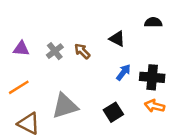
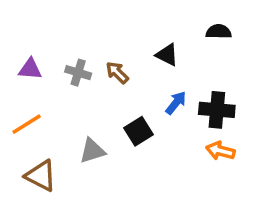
gray cross: (55, 51) -> (78, 73), turned -35
gray triangle: (65, 106) -> (92, 151), size x0.7
black square: (113, 112) -> (139, 131), moved

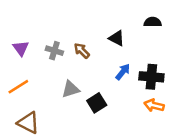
purple triangle: (30, 69) -> (21, 48), turned 49
black square: (139, 131) -> (97, 103), moved
gray triangle: (92, 151) -> (71, 89), moved

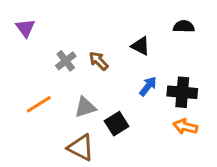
purple triangle: (21, 48) -> (25, 28), moved
gray cross: (54, 51) -> (66, 61), turned 35
orange line: (18, 87) -> (39, 104), moved
brown triangle: (28, 123) -> (81, 148), moved

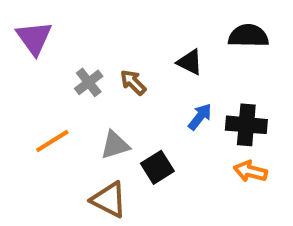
black semicircle: (184, 26) -> (248, 36), size x1.4
purple triangle: (25, 28) -> (34, 38), size x1.4

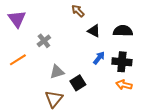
black semicircle: (248, 36) -> (123, 31), moved
brown arrow: (133, 82) -> (78, 11), moved
orange line: (52, 141) -> (18, 60), moved
brown triangle: (109, 200) -> (54, 99), turned 42

